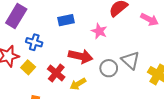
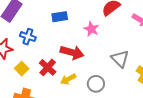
yellow square: (28, 67) -> (22, 69), moved
gray circle: (109, 68) -> (96, 84), moved

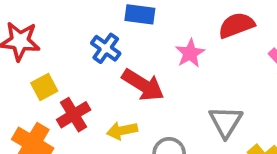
blue cross: (28, 37) -> (106, 48), moved
red cross: (48, 67) -> (74, 115), moved

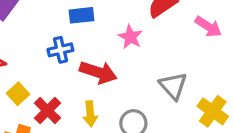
blue cross: (106, 48) -> (60, 50), turned -35
yellow arrow: (122, 131) -> (90, 114), turned -70

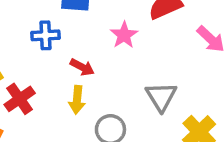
red arrow: (98, 72) -> (82, 67), size x0.6
yellow arrow: (90, 114) -> (77, 100), moved

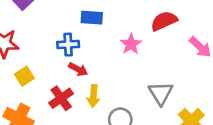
red arrow: (82, 67) -> (78, 69), moved
red cross: (20, 99) -> (61, 98), moved

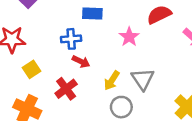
gray triangle: (161, 93) -> (143, 79), moved
yellow arrow: (93, 96) -> (112, 81), moved, turned 30

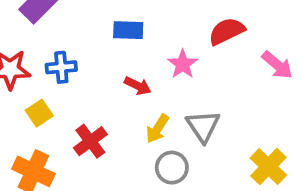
blue cross: (71, 39) -> (61, 67), moved
red arrow: (81, 62) -> (138, 86), moved

